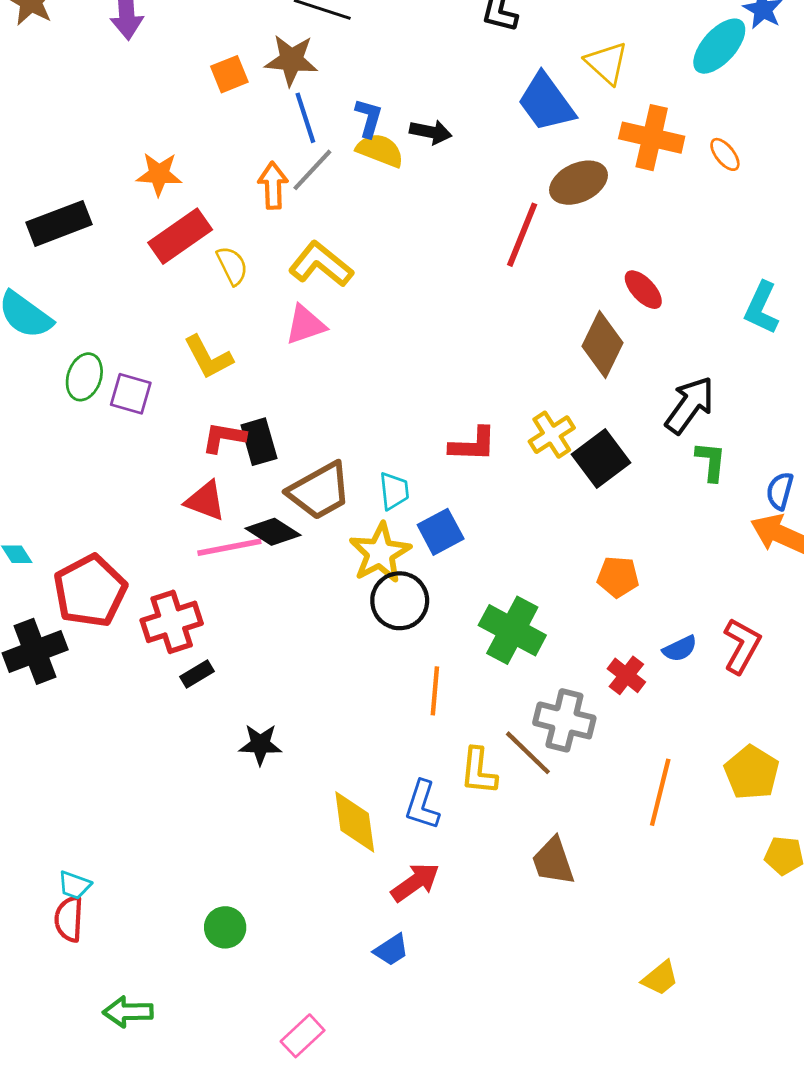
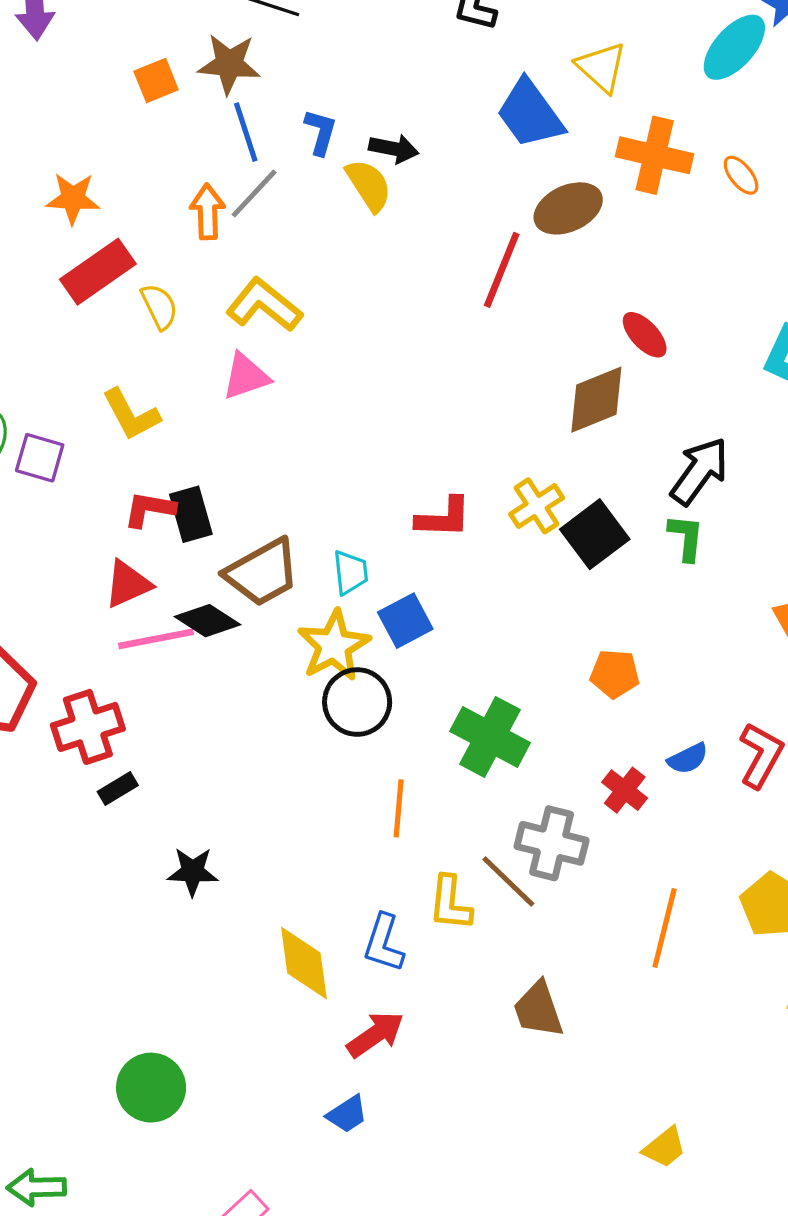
yellow semicircle: (380, 150) -> (369, 185), moved, turned 36
brown diamond: (602, 345) -> (596, 400), turned 42
green L-shape: (711, 461) -> (686, 538), moved
red triangle: (205, 501) -> (128, 584), turned -45
green circle: (225, 927) -> (151, 1088), size x1.4

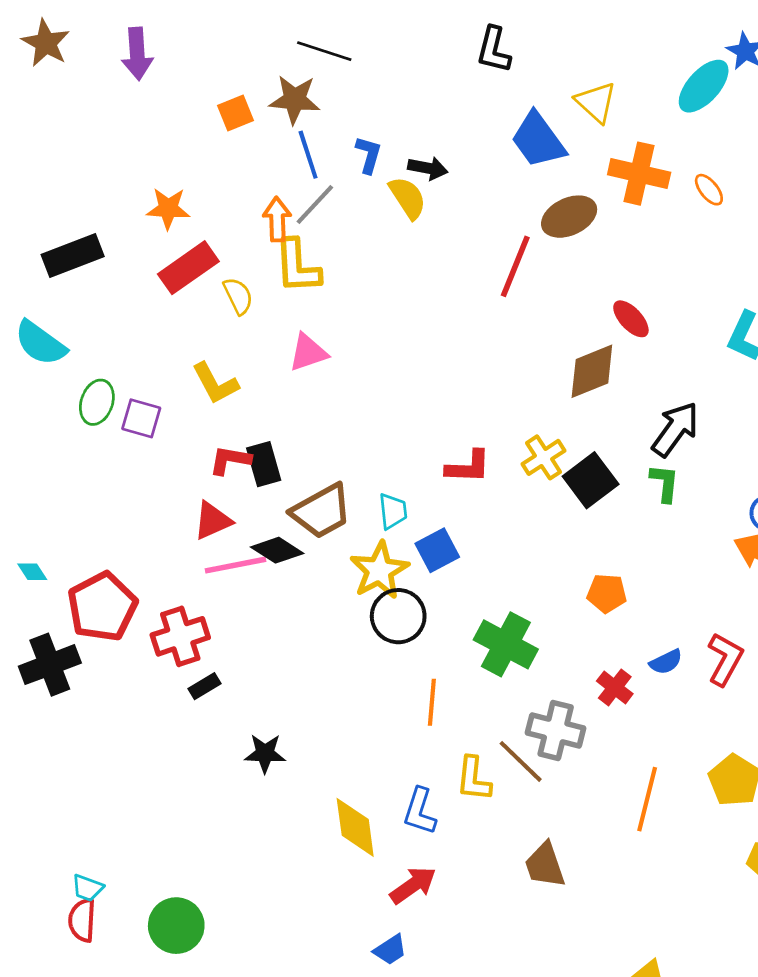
yellow L-shape: (264, 305) -> (297, 266), moved, turned -132
green circle: (151, 1088) -> (176, 926), moved

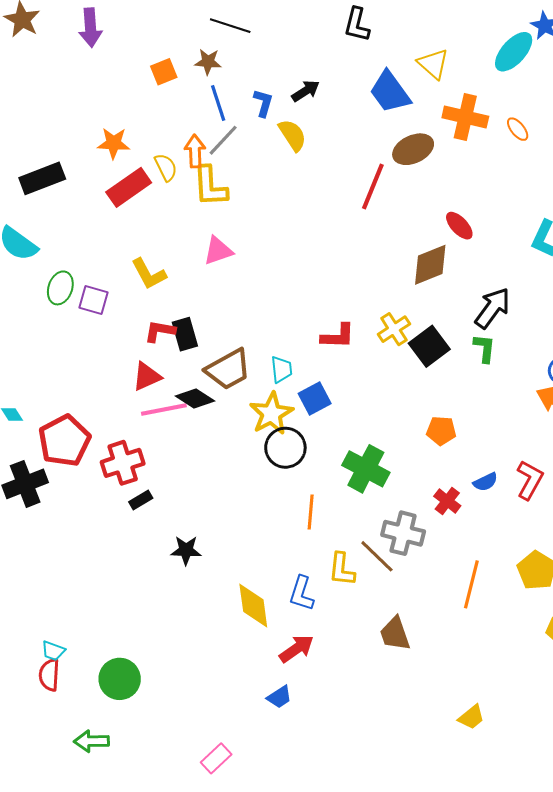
brown star: (295, 100) -> (208, 62), size x0.7
black arrow: (428, 168) -> (306, 91), moved, turned -44
yellow semicircle: (238, 296) -> (166, 167), moved

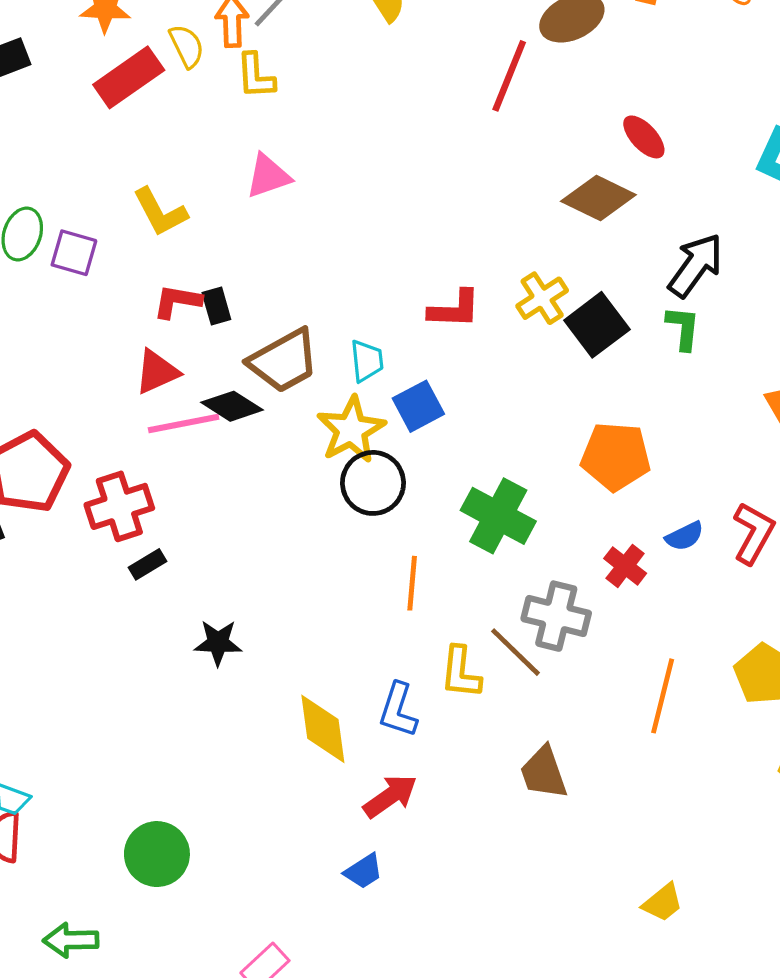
yellow L-shape: (210, 186) -> (256, 76), size x0.7
brown diamond: (430, 265) -> (598, 198), turned 48
black rectangle: (185, 334) -> (216, 306), size x0.7
orange pentagon: (441, 431) -> (616, 456), size x1.5
green circle: (120, 679) -> (157, 854), moved

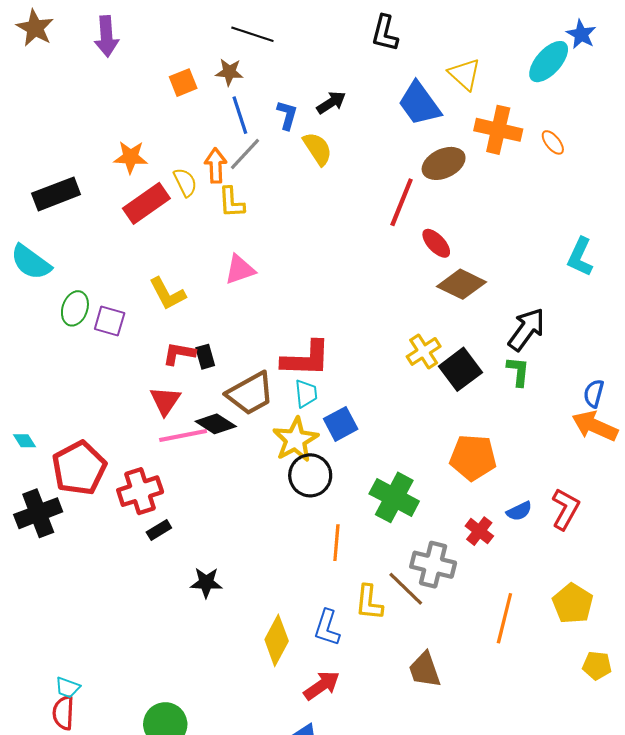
red ellipse: (644, 137) -> (436, 243), moved
red L-shape: (454, 309) -> (306, 359), moved, size x1.4
red triangle: (157, 372) -> (165, 401), turned -32
yellow diamond: (323, 729) -> (277, 640), turned 36

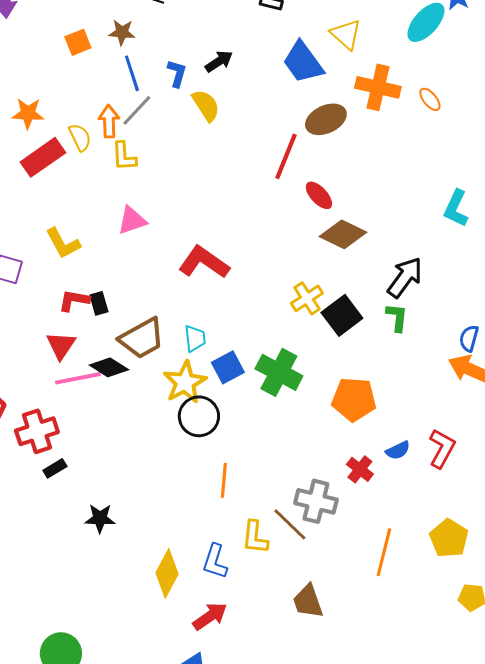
red L-shape: (306, 359) -> (204, 262), moved, turned -147
green cross: (394, 497) -> (279, 372), moved

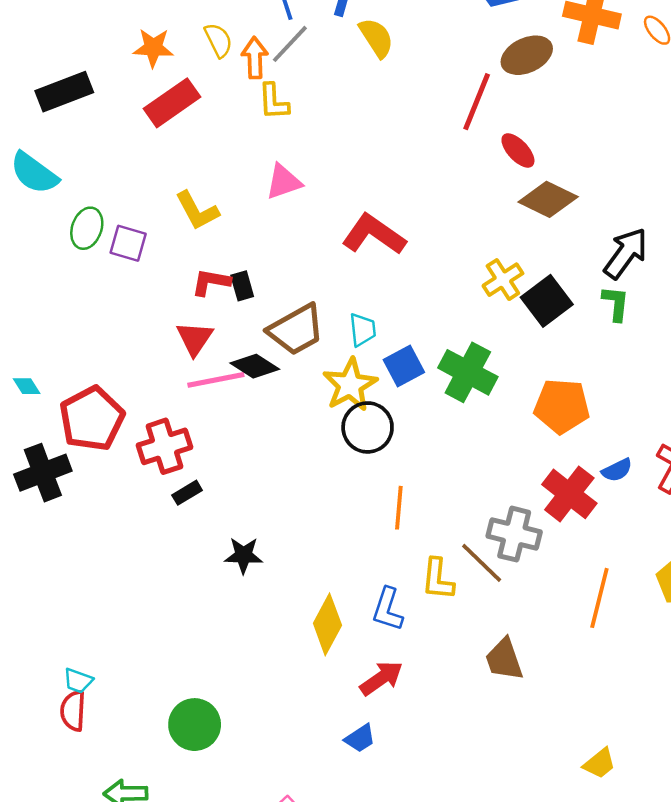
yellow semicircle: (80, 137) -> (218, 40), moved
red cross: (360, 469) -> (569, 494), size x1.6

